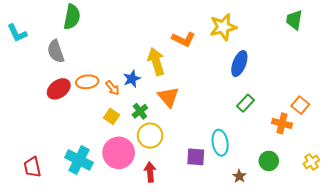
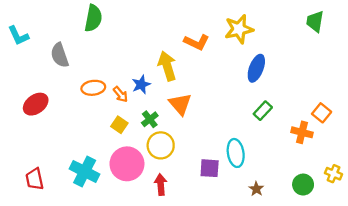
green semicircle: (72, 17) -> (93, 18), moved
red ellipse: (59, 89) -> (36, 104), moved
green circle: (269, 161) -> (303, 185), moved
yellow cross: (311, 162) -> (333, 174), turned -35

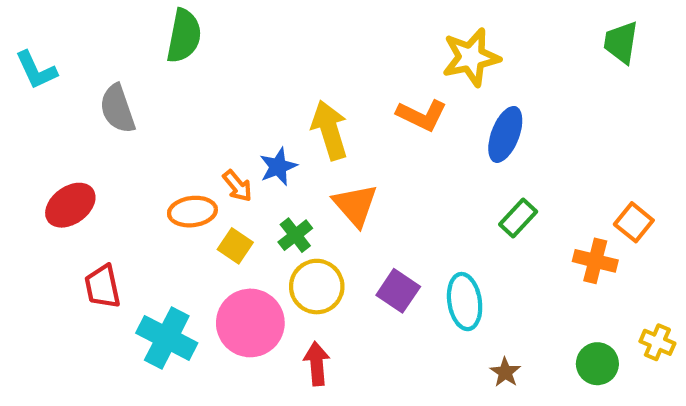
orange L-shape: (197, 42) -> (422, 115), moved
orange ellipse: (93, 88) -> (192, 212), moved
purple square: (210, 168) -> (398, 291), moved, turned 30
red trapezoid: (35, 179) -> (102, 287), moved

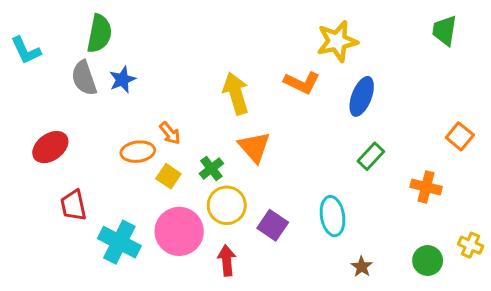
green semicircle: (184, 36) -> (99, 34), moved
blue star: (278, 167) -> (122, 80), moved
orange square: (634, 222) -> (460, 136), moved
purple square: (398, 291) -> (273, 225), moved

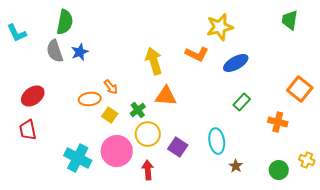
blue ellipse: (362, 96) -> (236, 63), turned 40
orange square: (460, 136) -> (300, 89), size x1.4
orange triangle: (254, 147) -> (166, 96), turned -45
red trapezoid: (73, 205) -> (28, 130), moved
brown star: (362, 267) -> (236, 166), moved

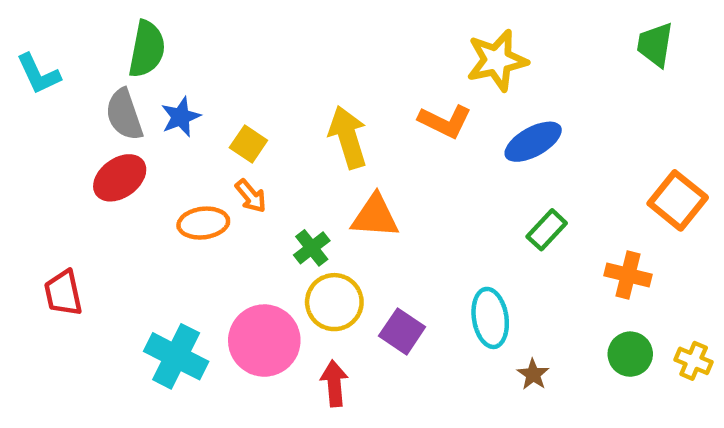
red ellipse: (33, 96) -> (120, 178), moved
yellow square: (110, 115) -> (248, 144), moved
green circle: (279, 170) -> (630, 354), moved

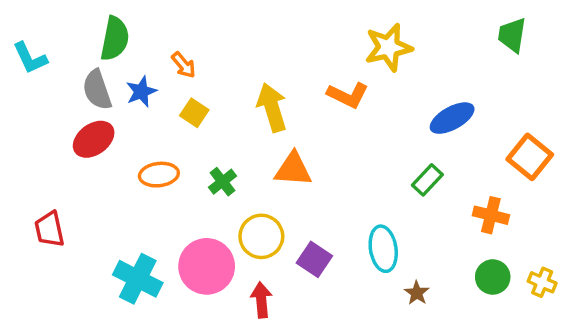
blue ellipse: (533, 142) -> (452, 118), moved
orange arrow: (251, 196) -> (184, 65), moved
green cross: (312, 248) -> (223, 182), moved

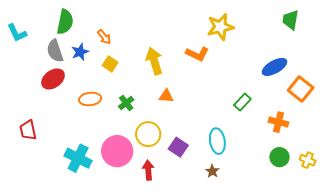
blue ellipse: (452, 118) -> (274, 67), moved
orange triangle: (293, 169) -> (166, 96), size x0.7
brown star: (417, 293) -> (212, 171), moved

